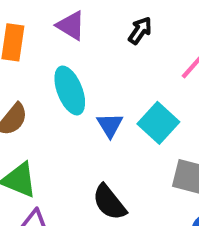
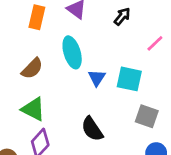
cyan square: (158, 123) -> (129, 79), turned -35

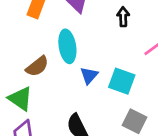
black arrow: (122, 16) -> (123, 17), turned -48
brown semicircle: (32, 68) -> (37, 66), moved

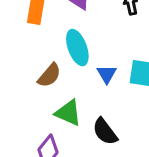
green triangle: (20, 99) -> (68, 113), moved

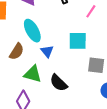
blue triangle: (107, 74) -> (47, 51), moved

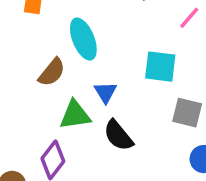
blue triangle: (47, 51) -> (105, 92), moved
green triangle: (33, 74) -> (75, 115), turned -30

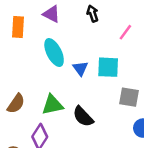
brown semicircle: (52, 72) -> (16, 104), moved
blue triangle: (105, 92) -> (80, 68), moved

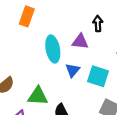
purple triangle: (51, 14) -> (80, 42), moved, turned -36

